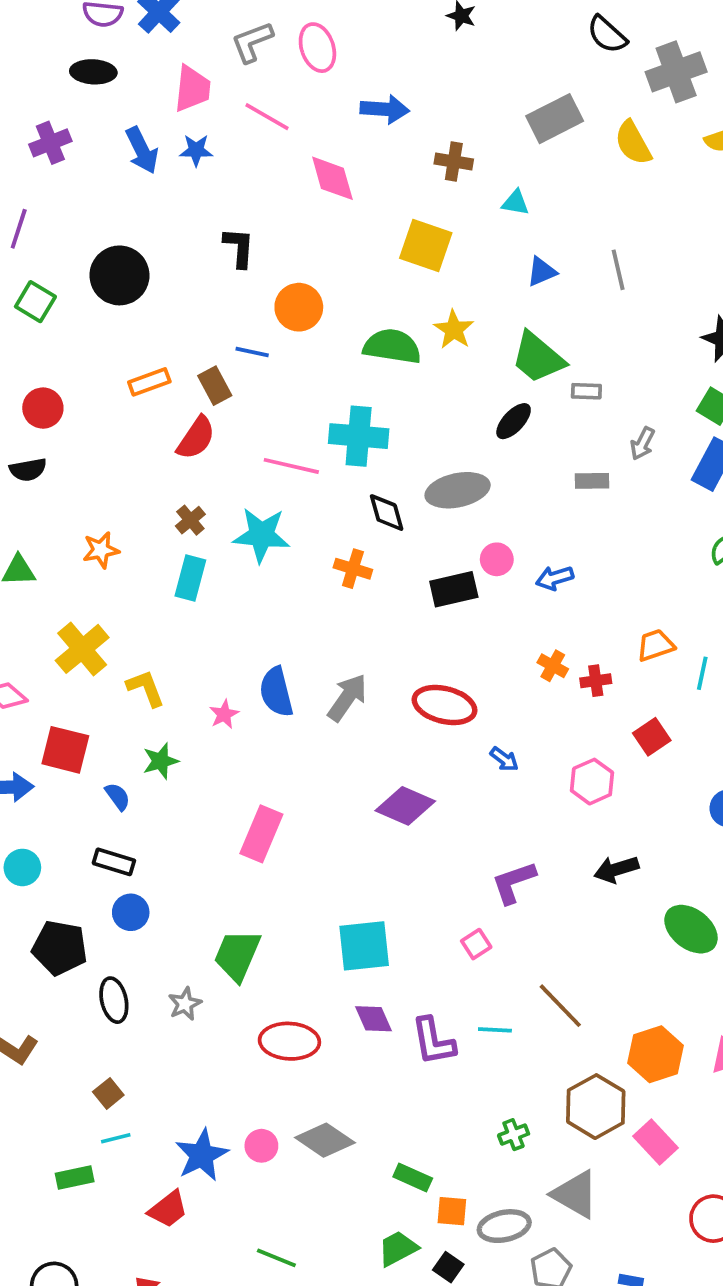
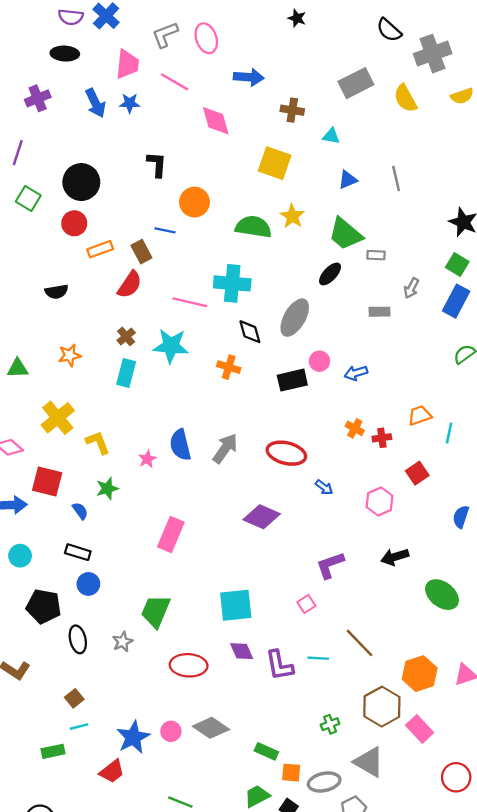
red circle: (43, 408) -> (74, 223), moved
black semicircle: (28, 470) -> (57, 292), moved
gray ellipse: (458, 490) -> (295, 318), turned -48

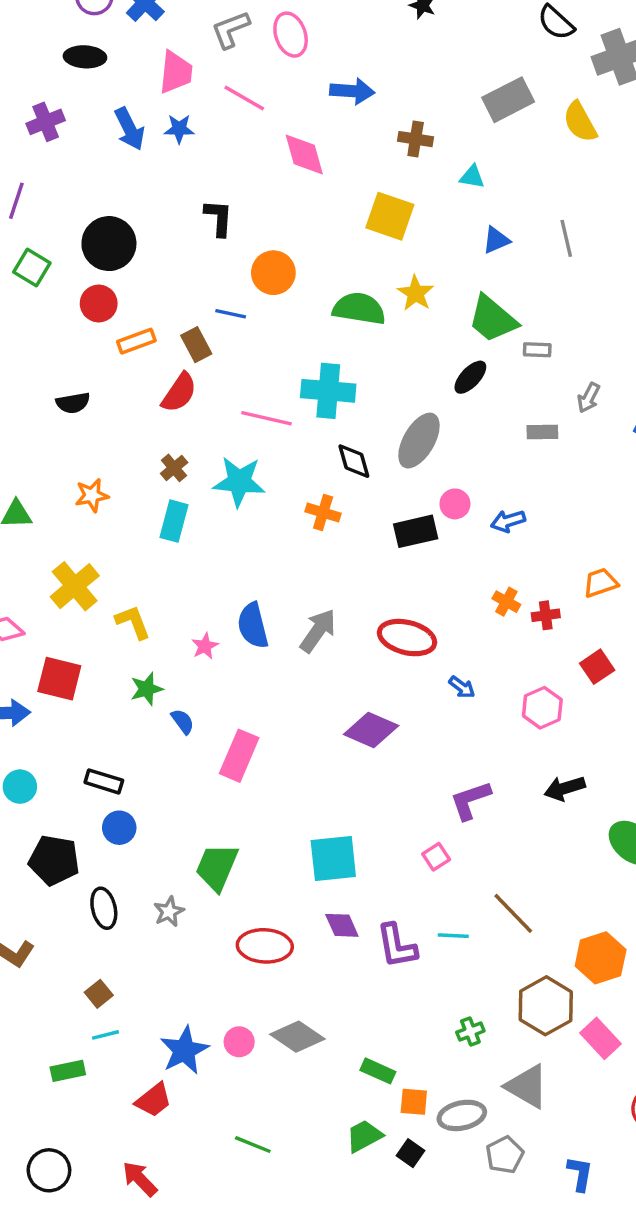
blue semicircle: (80, 511) -> (183, 721), moved

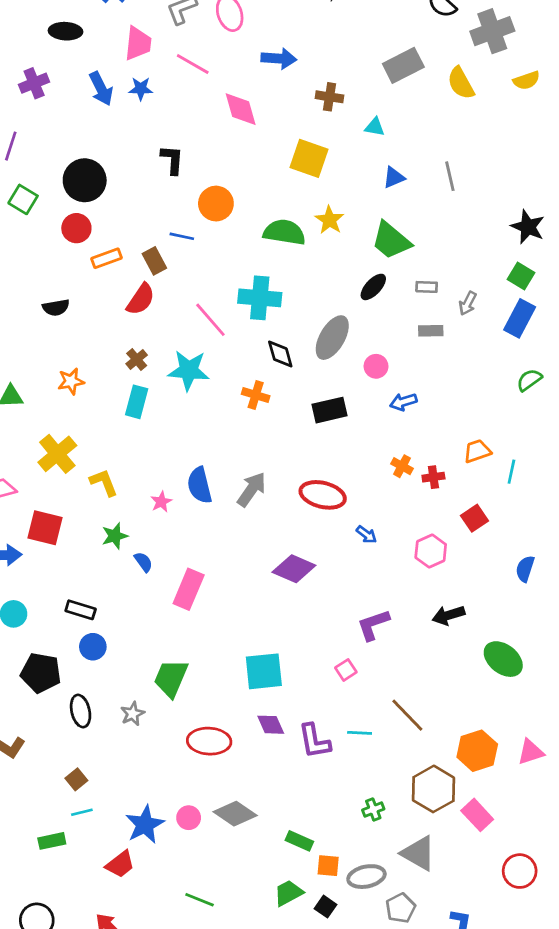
gray rectangle: (537, 350) -> (427, 287), moved
pink line: (267, 418) -> (210, 320), turned 36
pink circle: (455, 504) -> (376, 366), moved

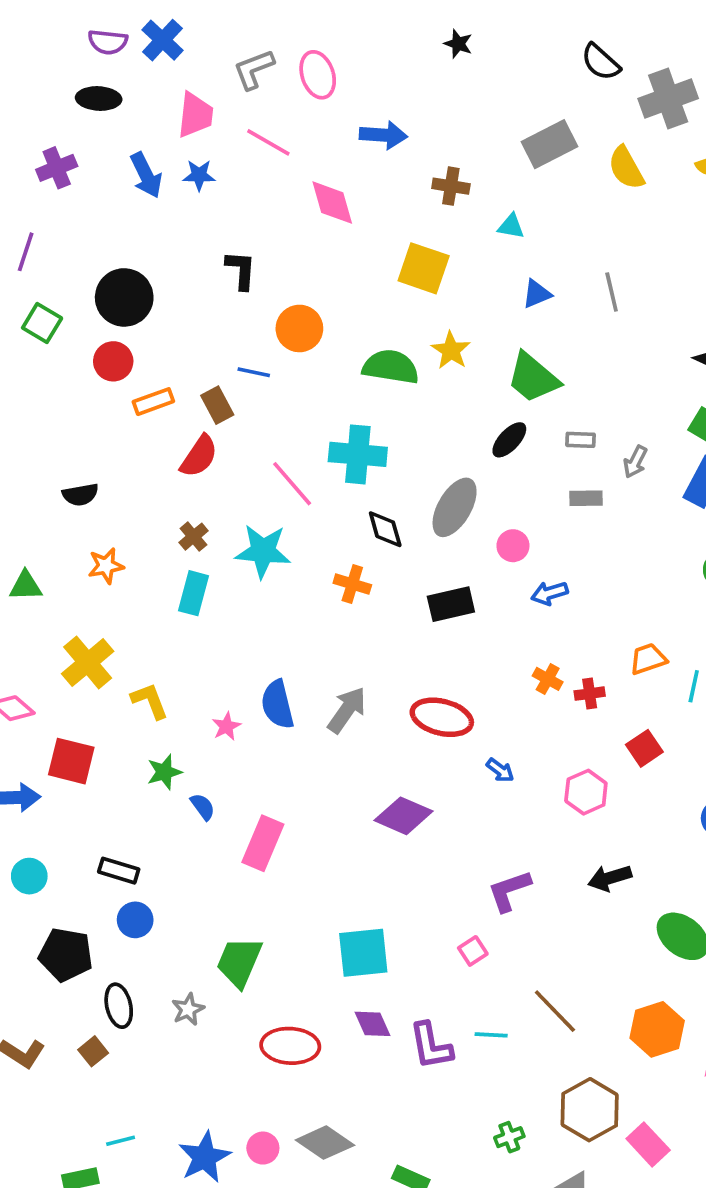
black semicircle: (56, 307) -> (80, 495), moved
orange hexagon: (477, 751) -> (657, 1029), moved
brown square: (76, 779) -> (93, 1051), moved

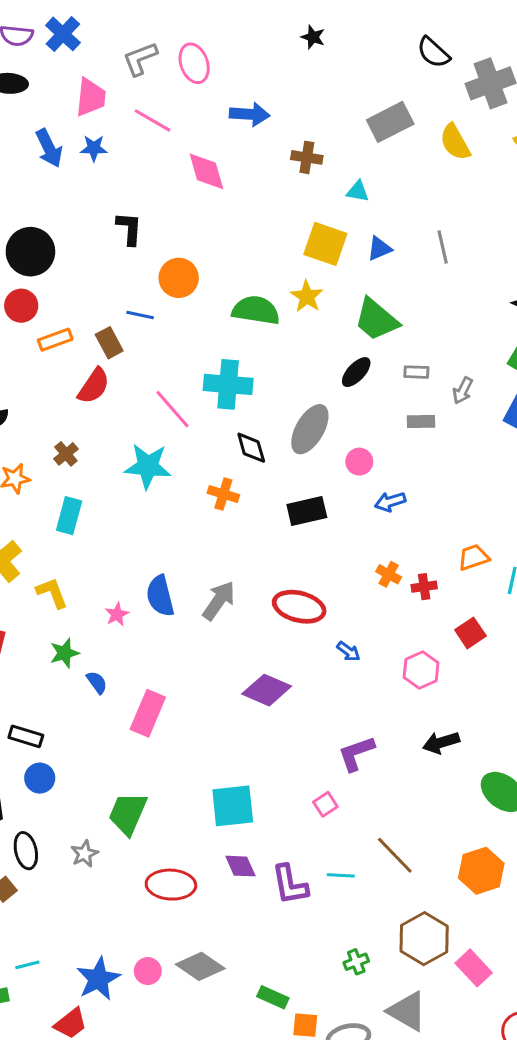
yellow square: (424, 268) -> (325, 244), moved
brown cross: (194, 537) -> (66, 454), moved
cyan rectangle: (194, 593) -> (69, 516), moved

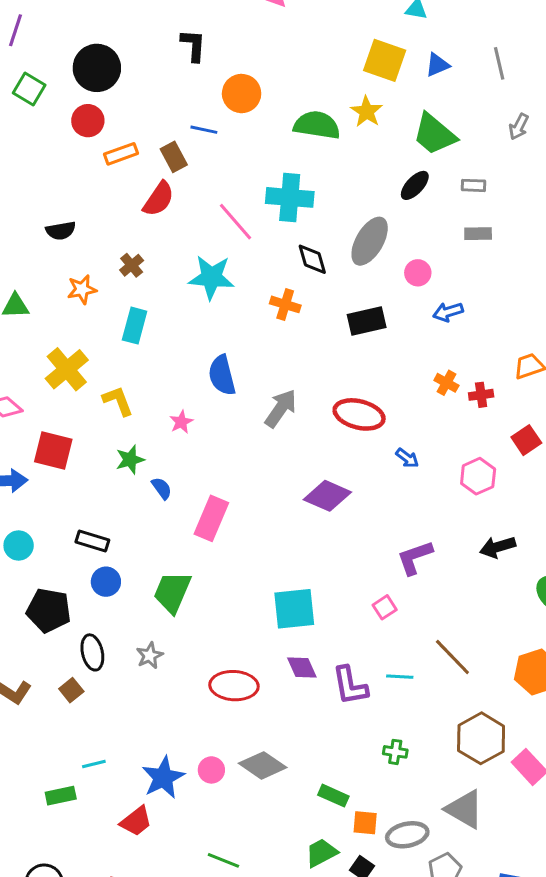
gray arrow: (463, 391) -> (519, 127), moved
blue semicircle: (160, 596) -> (222, 375), moved
green trapezoid: (128, 814) -> (172, 592), moved
green cross: (356, 962) -> (395, 752), moved, turned 30

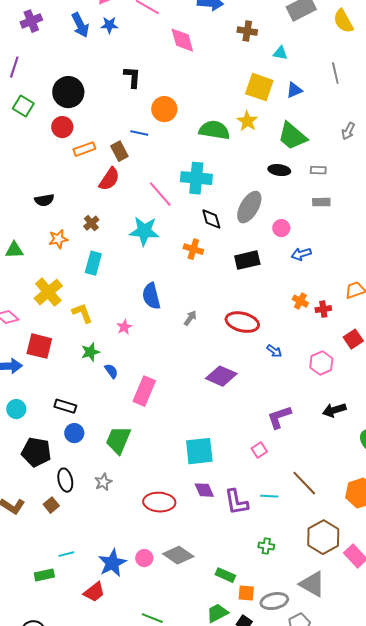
gray line: (499, 63) -> (335, 73), moved
black ellipse: (415, 185) -> (279, 170), turned 55
gray arrow: (281, 408) -> (190, 318), size x0.6

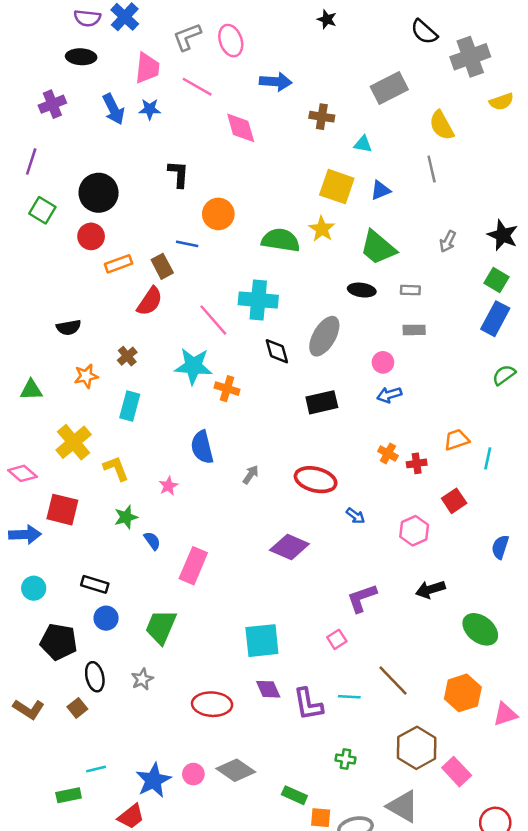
yellow semicircle: (343, 21) -> (442, 125), moved
pink circle: (281, 228) -> (383, 362), moved
orange cross: (193, 249) -> (227, 389), moved

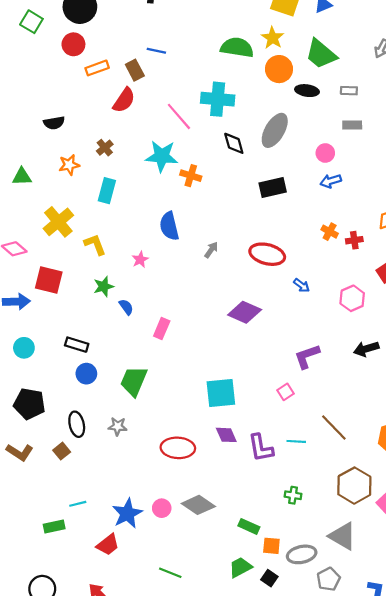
orange circle: (218, 214) -> (279, 69), moved
pink rectangle: (193, 566) -> (162, 328), size x0.7
black pentagon: (59, 642) -> (29, 404), moved
gray star: (142, 679) -> (118, 426), turned 30

